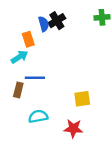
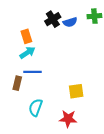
blue semicircle: (44, 24) -> (70, 22), moved, turned 88
cyan arrow: (19, 57) -> (27, 53), moved
cyan semicircle: (38, 116) -> (36, 107), turned -60

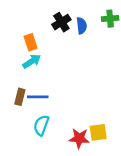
blue semicircle: (70, 22) -> (82, 26), turned -80
blue line: (32, 72) -> (38, 97), moved
yellow square: (76, 91) -> (98, 132), moved

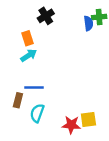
black cross: (61, 22) -> (46, 16), moved
blue semicircle: (82, 26) -> (88, 23), moved
brown rectangle: (20, 97) -> (18, 100), moved

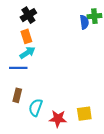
black cross: (46, 16) -> (28, 15), moved
blue line: (34, 87) -> (18, 68), moved
red star: (71, 125) -> (58, 119), moved

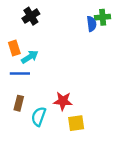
orange rectangle: (26, 36) -> (14, 48), moved
yellow square: (84, 114) -> (76, 123), moved
red star: (58, 119) -> (63, 101), moved

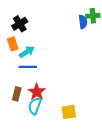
black cross: (31, 16) -> (20, 24), moved
blue line: (20, 73) -> (28, 67), moved
red star: (63, 101) -> (37, 92), moved, turned 30

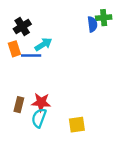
cyan arrow: (27, 52) -> (43, 44), moved
blue line: (28, 67) -> (31, 55), moved
red star: (37, 92) -> (41, 102), turned -30

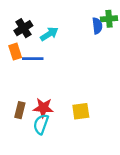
cyan arrow: (43, 44) -> (49, 34), moved
yellow square: (77, 125) -> (81, 111), moved

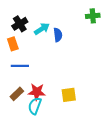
blue semicircle: (97, 26) -> (58, 35), moved
blue line: (33, 59) -> (20, 66), moved
brown rectangle: (20, 110) -> (17, 94), turned 32

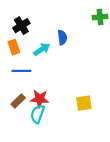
cyan arrow: (42, 29) -> (42, 49), moved
yellow square: (69, 95) -> (84, 103), moved

